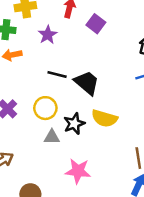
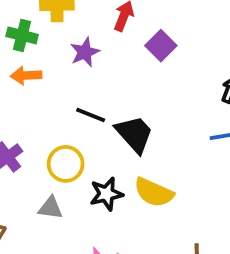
gray triangle: (52, 137) -> (50, 208), moved

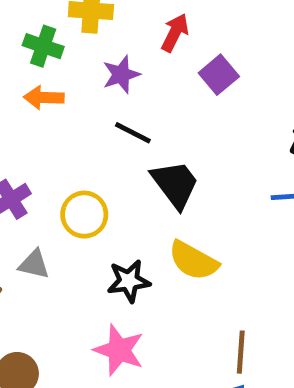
black line: (91, 115) -> (133, 133), moved
black star: (106, 194) -> (129, 281), moved
gray triangle: (50, 208) -> (34, 264), moved

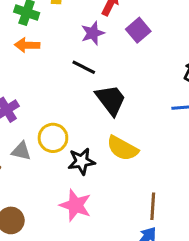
purple star: (121, 75) -> (93, 33), moved
yellow circle: (84, 215) -> (53, 138), moved

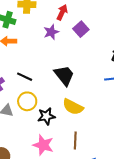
black line: (84, 67) -> (25, 77), moved
brown line: (153, 206) -> (75, 140), moved

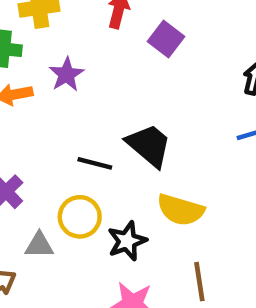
purple star: (51, 32) -> (66, 74), moved
black line: (25, 77) -> (95, 163), moved

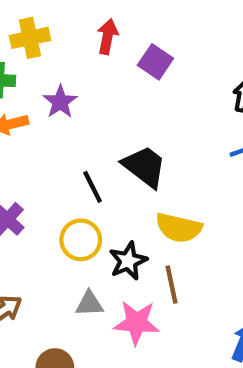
black line: (95, 163) -> (93, 187), turned 52
gray triangle: (39, 245) -> (89, 304), moved
brown line: (199, 282) -> (172, 285), moved

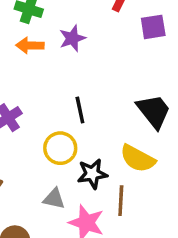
purple square: (155, 62) -> (153, 27), turned 32
black trapezoid: (144, 167) -> (154, 111), moved

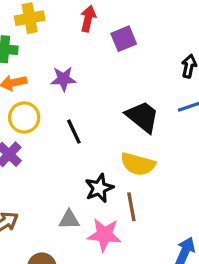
purple star: (72, 38) -> (63, 79), moved, turned 30
yellow circle: (60, 148) -> (24, 118), moved

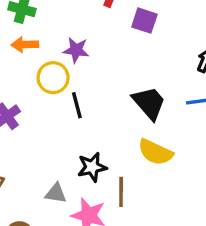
purple square: (124, 39) -> (144, 21), turned 30
yellow circle: (24, 118) -> (53, 78), moved
yellow semicircle: (138, 164) -> (155, 152), moved

